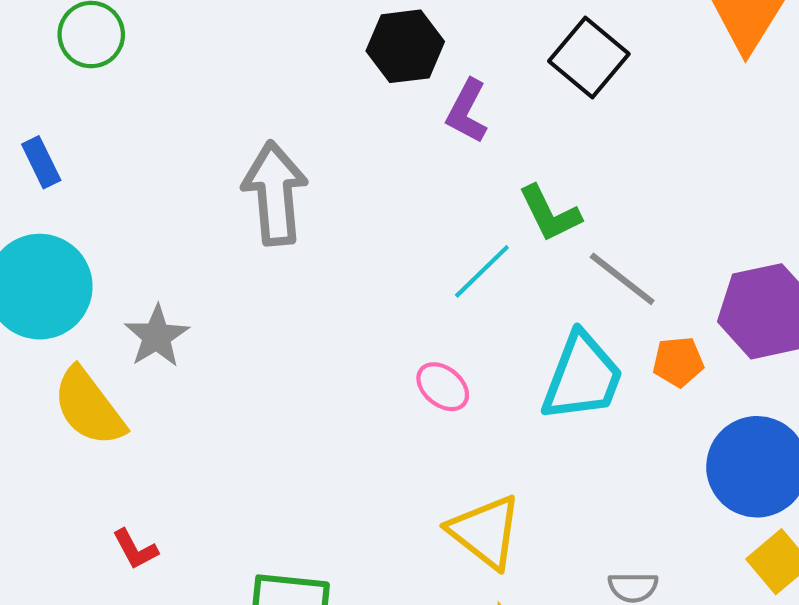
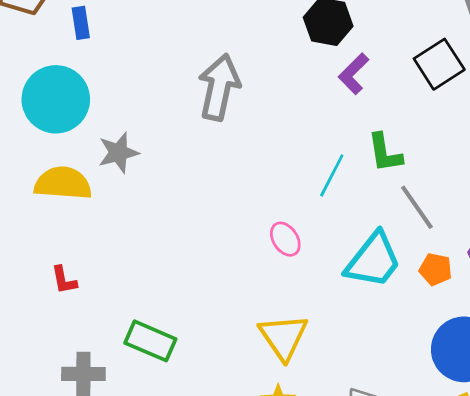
cyan line: (482, 271) -> (332, 175), turned -36
yellow semicircle: (89, 407) -> (63, 183), turned 114

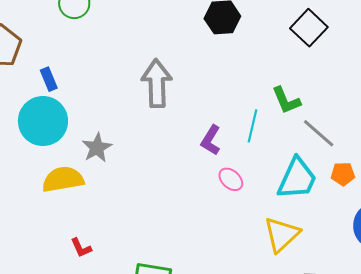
blue rectangle: (81, 23) -> (49, 79), moved
purple L-shape: (354, 74) -> (211, 140), moved
yellow triangle: (283, 337) -> (282, 234), moved, turned 36

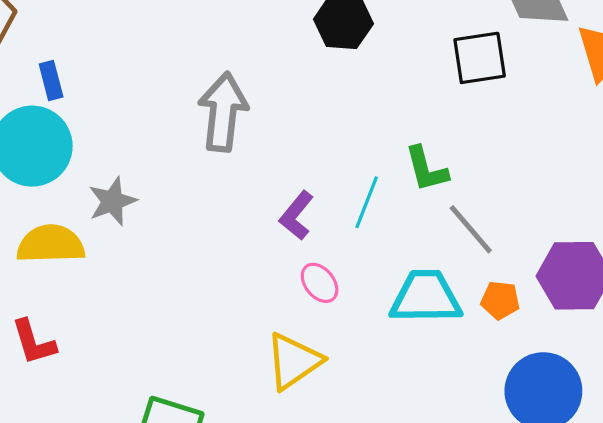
black square: (309, 28) -> (480, 58), turned 30
cyan trapezoid: (297, 179) -> (426, 297), turned -123
yellow triangle: (282, 234) -> (294, 361), moved
red L-shape: (81, 248) -> (34, 342), moved, size x1.4

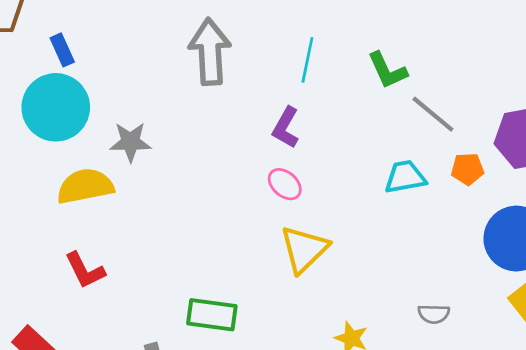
gray star: (112, 201) -> (130, 142), turned 30
cyan line: (367, 202) -> (307, 60), moved
pink ellipse: (320, 283) -> (285, 184), moved
cyan trapezoid: (426, 297) -> (405, 177), size x0.7

